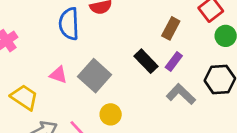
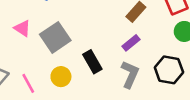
black rectangle: (146, 61) -> (92, 62), moved
gray L-shape: (181, 94) -> (130, 74), turned 56

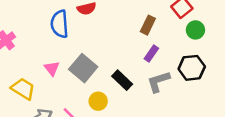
pink triangle: (22, 28) -> (52, 68), turned 35
gray L-shape: (130, 74) -> (158, 82), turned -115

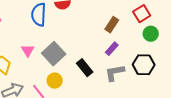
yellow circle: (98, 101) -> (55, 81), moved

